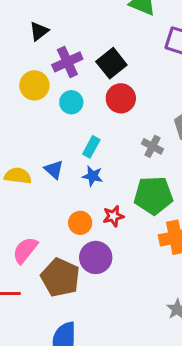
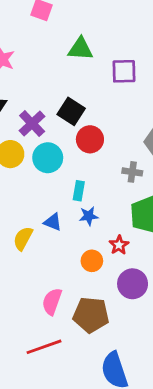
cyan circle: (71, 102) -> (48, 158), size x1.4
yellow semicircle: (18, 176) -> (23, 238), turned -50
purple circle: (96, 257) -> (133, 284), moved

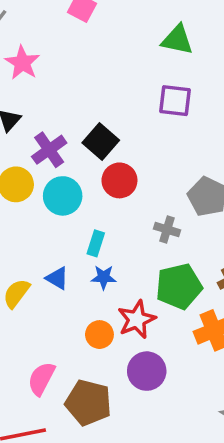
green triangle: (80, 49) -> (177, 40), moved
red star: (119, 245) -> (137, 319), size x1.5

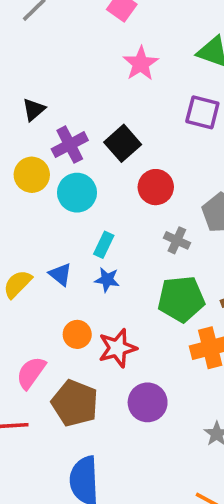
pink star: (22, 63) -> (141, 64), moved
red circle: (119, 180) -> (156, 187), moved
red star: (137, 319) -> (117, 348), moved
orange circle: (99, 335) -> (77, 334), moved
purple circle: (147, 371) -> (148, 402), moved

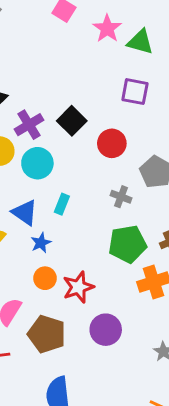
pink star: (141, 64) -> (107, 29), moved
red circle: (156, 187) -> (112, 143), moved
blue triangle: (60, 274) -> (25, 213), moved, size x1.4
blue star: (107, 280) -> (41, 243), moved, turned -30

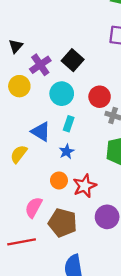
red circle: (112, 143) -> (100, 97), moved
cyan circle: (37, 163) -> (62, 94), moved
blue star: (41, 243) -> (67, 151), moved

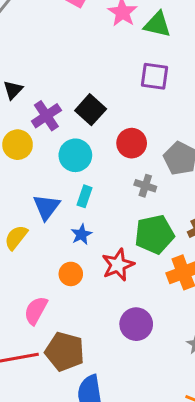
red circle: (100, 97) -> (132, 143), moved
blue triangle: (41, 132) -> (46, 207), turned 35
red star: (85, 186) -> (118, 265), moved
brown pentagon: (63, 223) -> (65, 352), moved

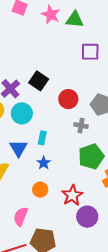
purple square: (154, 76) -> (90, 52), moved
cyan circle: (75, 155) -> (22, 113), moved
red star: (118, 265) -> (72, 195), moved

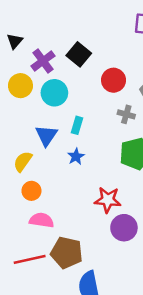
orange circle: (40, 190) -> (31, 191), moved
red star: (72, 195) -> (108, 200), turned 30
pink semicircle: (21, 216) -> (42, 220), turned 72

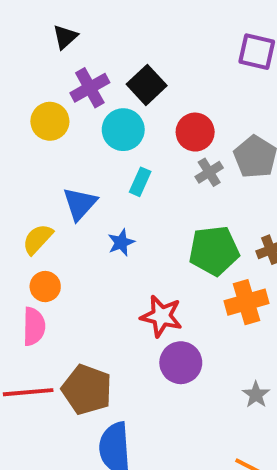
black triangle: (15, 41) -> (65, 37), moved
cyan circle: (54, 93) -> (123, 130), moved
gray cross: (126, 114) -> (209, 172), moved, turned 35
cyan rectangle: (77, 125) -> (140, 182), moved
pink semicircle: (42, 220) -> (34, 326), moved, turned 75

